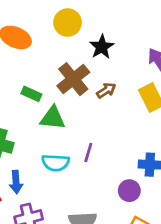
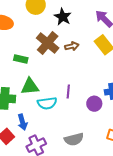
brown arrow: (106, 90) -> (72, 46), turned 32
green triangle: (53, 118) -> (30, 86), moved
purple circle: (129, 191) -> (94, 104), moved

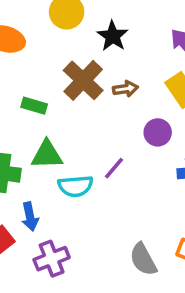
purple line: (68, 92) -> (114, 168), turned 32
purple circle: (94, 104) -> (158, 132), moved
gray semicircle: (74, 139) -> (143, 259), moved, turned 72

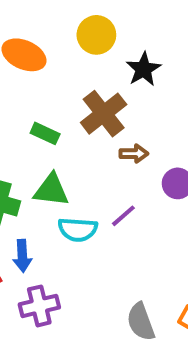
brown arrow: (126, 89) -> (134, 154), moved

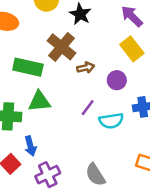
green rectangle: (45, 133) -> (28, 67), size x1.6
cyan semicircle: (78, 230) -> (111, 121), moved
gray semicircle: (141, 322) -> (95, 175), moved

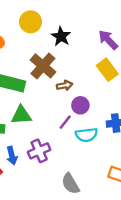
purple circle: (117, 80) -> (80, 105), moved
purple cross: (48, 175) -> (39, 151), moved

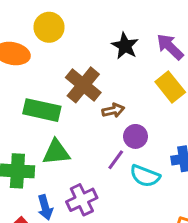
yellow circle: (31, 22) -> (49, 27), moved
black star: (61, 36) -> (125, 46), moved
cyan semicircle: (86, 135) -> (145, 176), turned 30

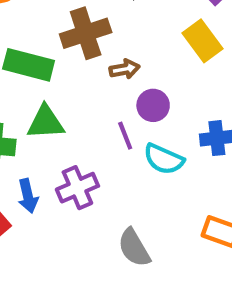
brown cross: (83, 85) -> (86, 33), turned 30
purple line: (116, 160) -> (125, 136), turned -60

